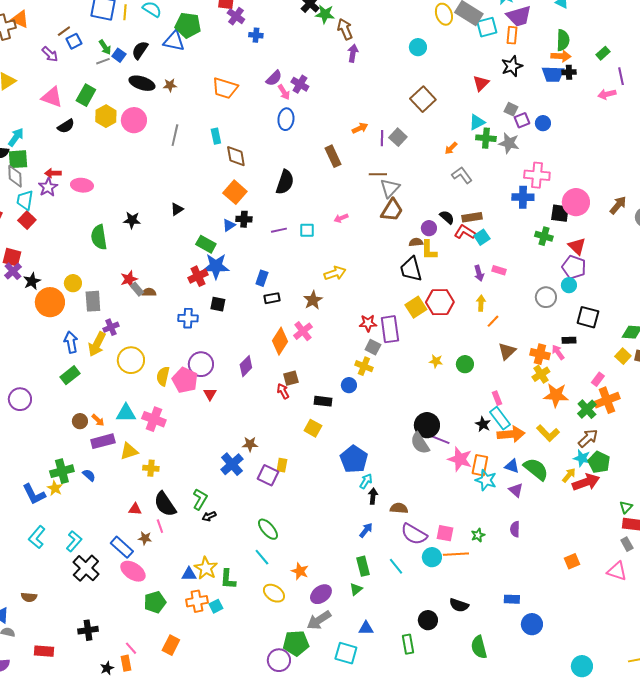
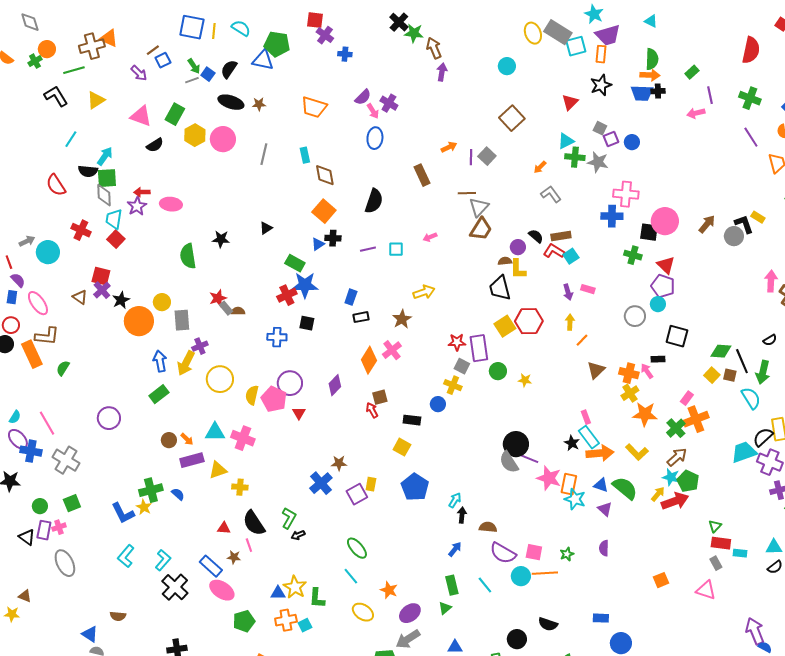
green circle: (465, 364) -> (498, 371), moved
blue pentagon: (354, 459) -> (415, 487), moved
purple square: (268, 475) -> (357, 494), turned 35

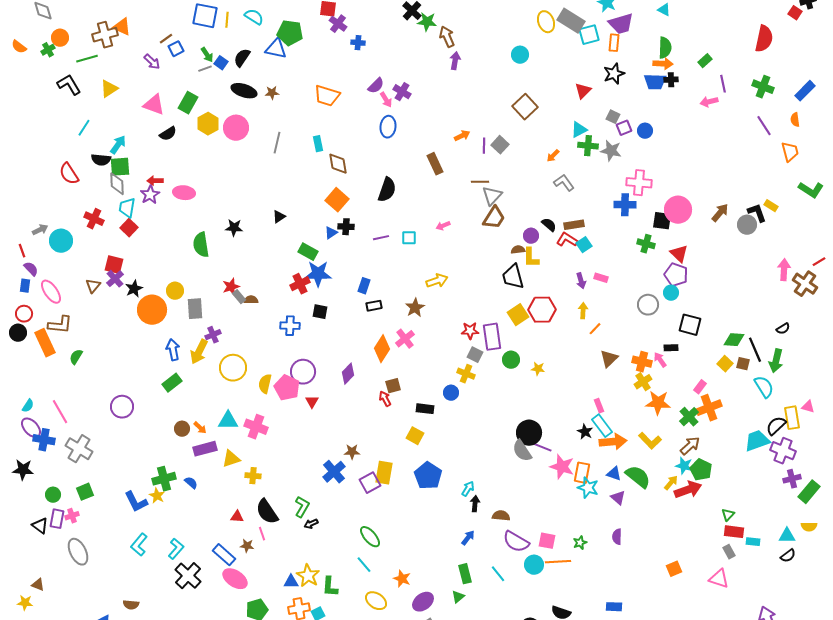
brown triangle: (80, 297) -> (93, 286), turned 35
yellow rectangle: (371, 484) -> (384, 473), size x1.6

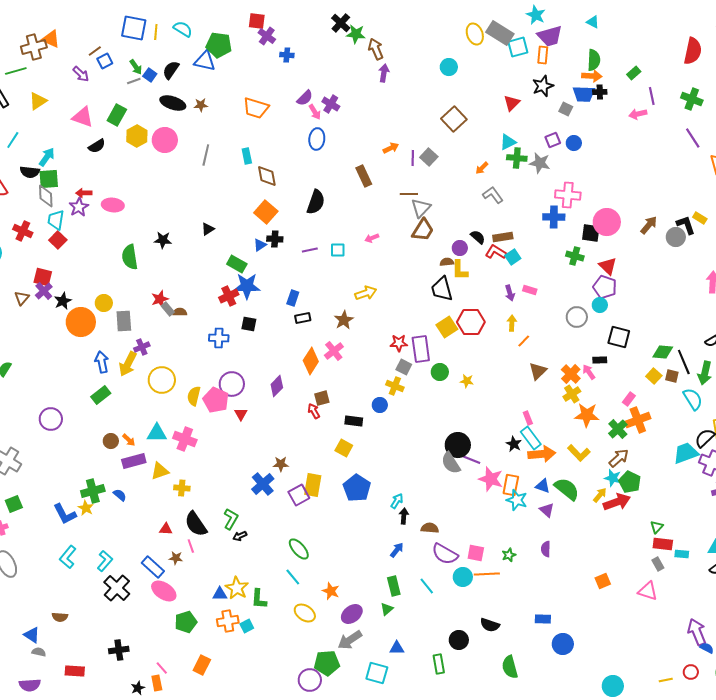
gray square: (613, 117) -> (566, 109), moved
orange cross: (642, 362) -> (571, 374), turned 30

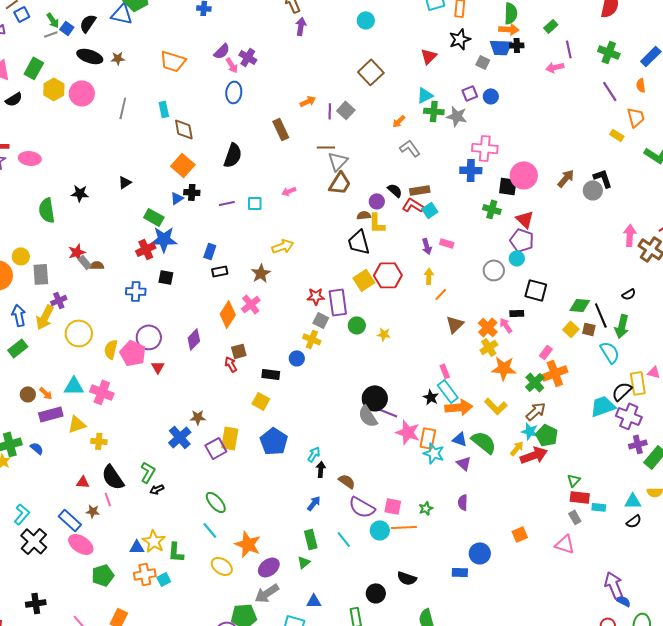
yellow rectangle: (700, 218) -> (617, 135), moved
brown semicircle: (430, 528) -> (347, 481), turned 30
orange star: (331, 591) -> (248, 544), size x1.5
blue circle: (563, 644) -> (480, 553), moved

